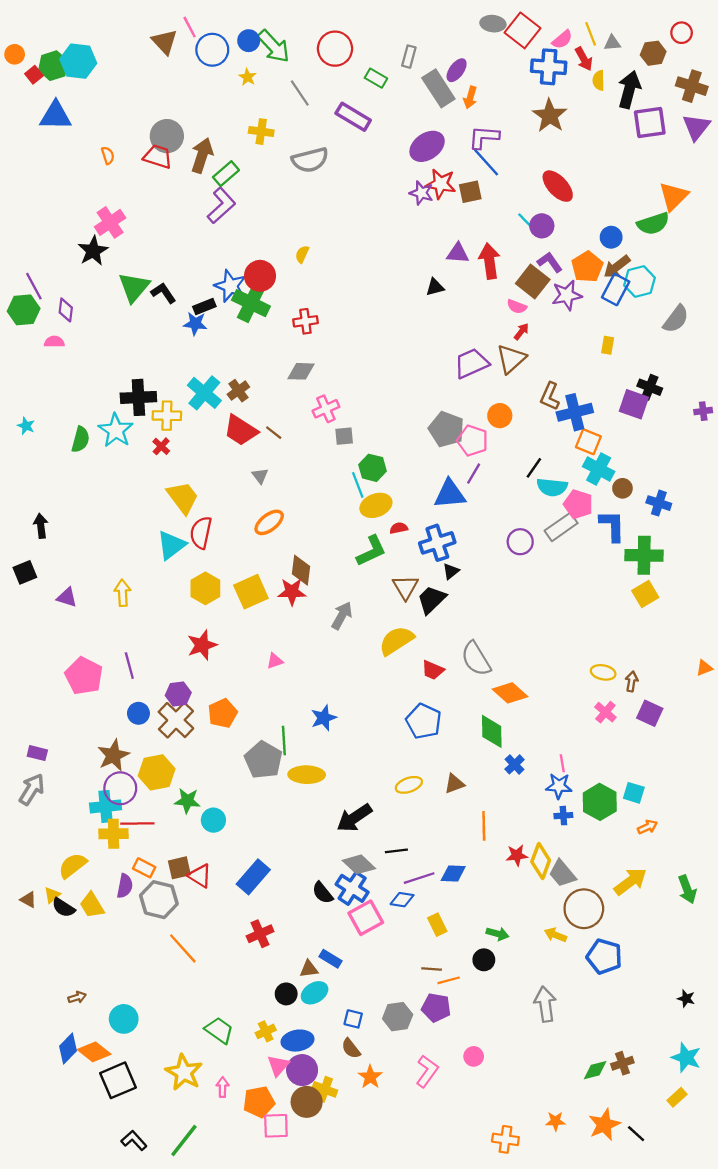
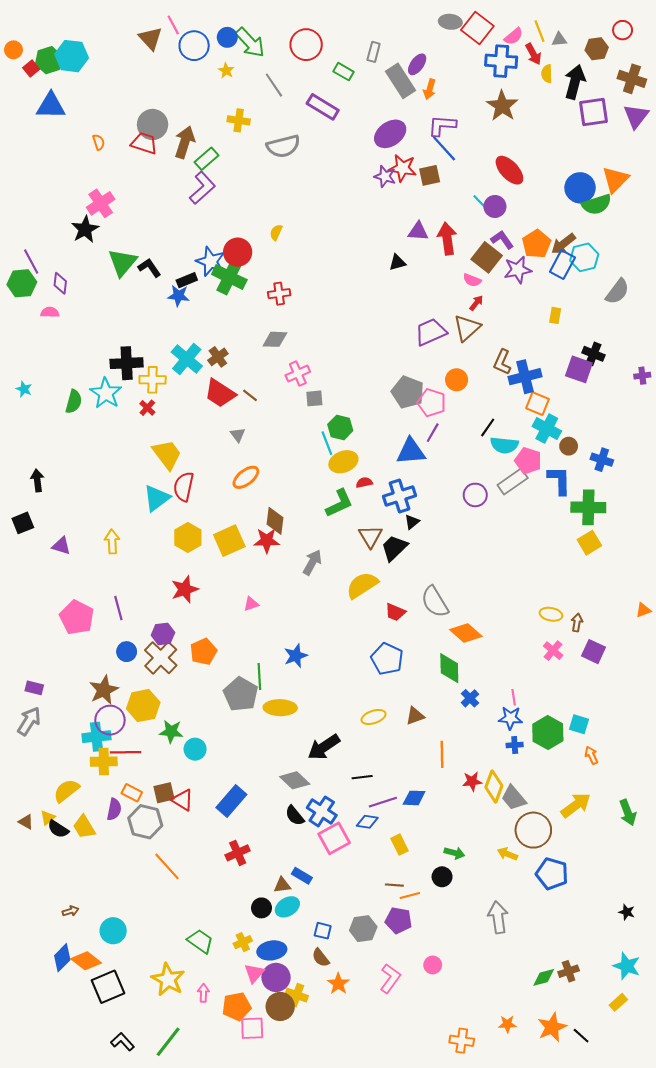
blue circle: (611, 237) -> (580, 188), moved, size x1.5
orange arrow: (647, 827) -> (591, 755), turned -90
gray diamond: (359, 864) -> (295, 780), moved

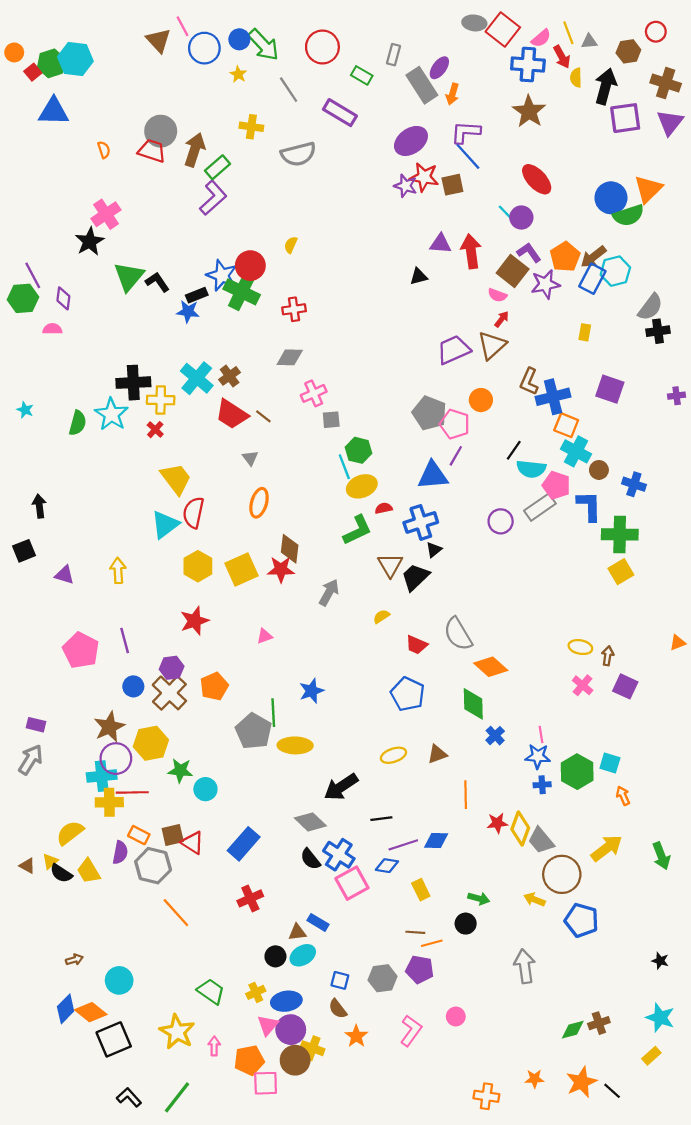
black cross: (594, 354) -> (658, 331), moved, turned -30
orange ellipse: (246, 477) -> (259, 503), turned -36
yellow semicircle: (362, 585) -> (381, 616), size x0.5

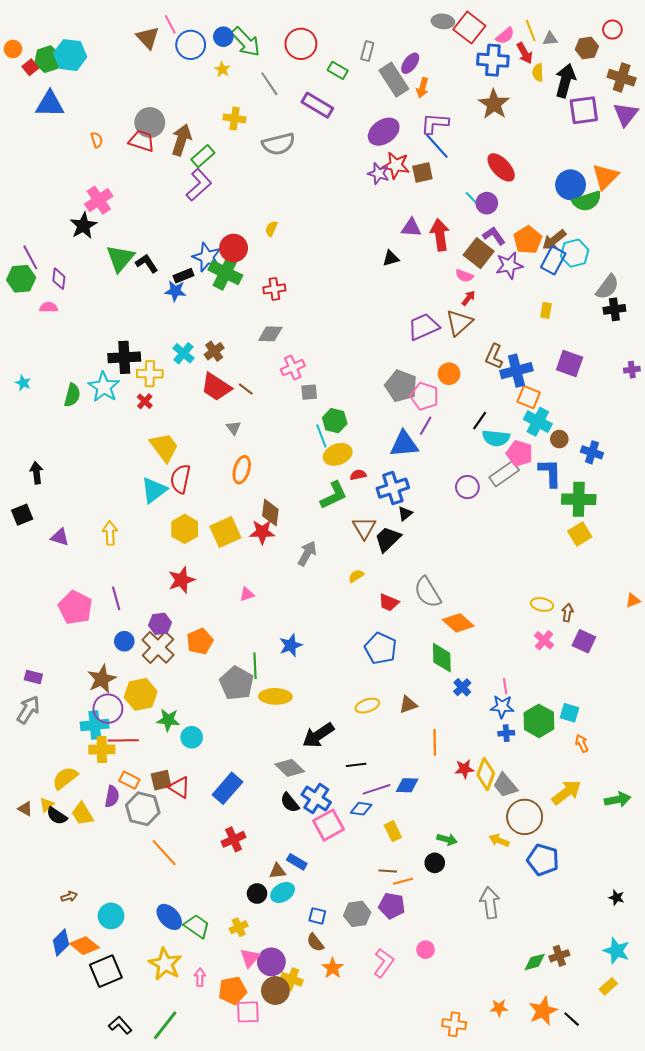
cyan cross: (197, 378) -> (184, 353), size x0.7
green arrow: (661, 856) -> (618, 800), turned -80
blue ellipse: (286, 1001) -> (169, 917), moved, turned 56

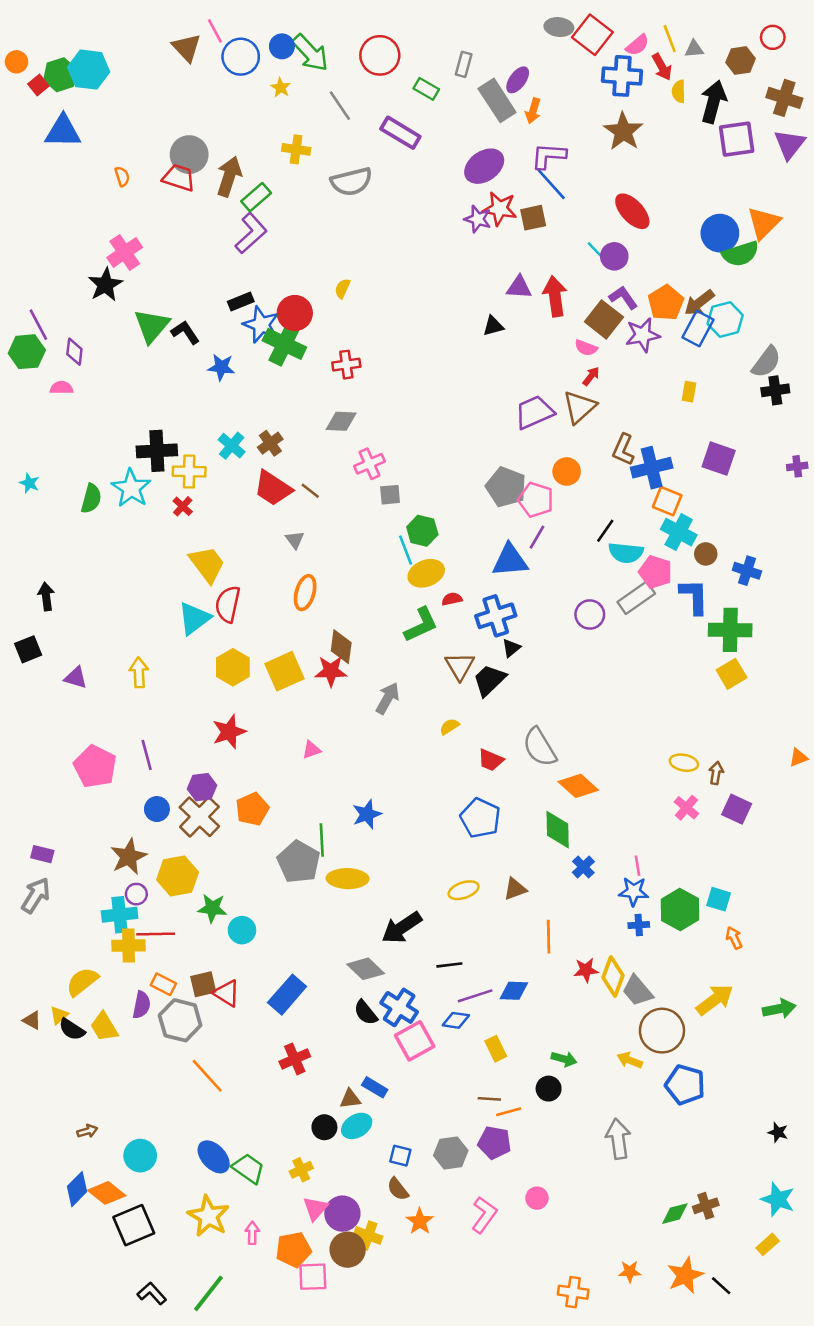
black rectangle: (184, 276) -> (241, 301), moved
purple circle: (108, 709) -> (136, 894), size x0.6

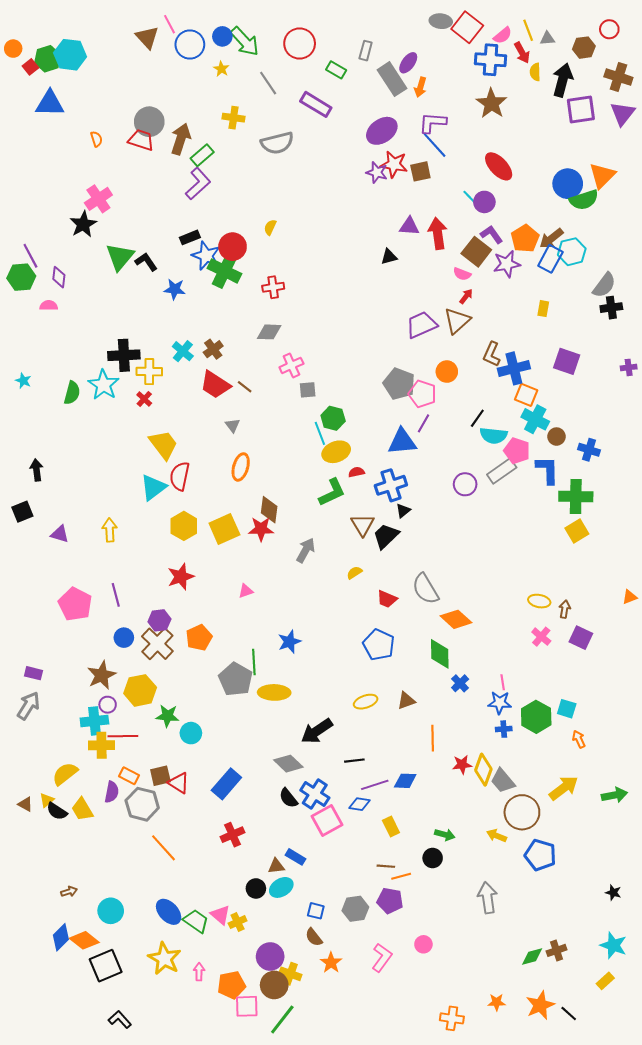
pink triangle: (315, 1208) -> (220, 915), moved, turned -30
green line: (208, 1293) -> (282, 1019), moved

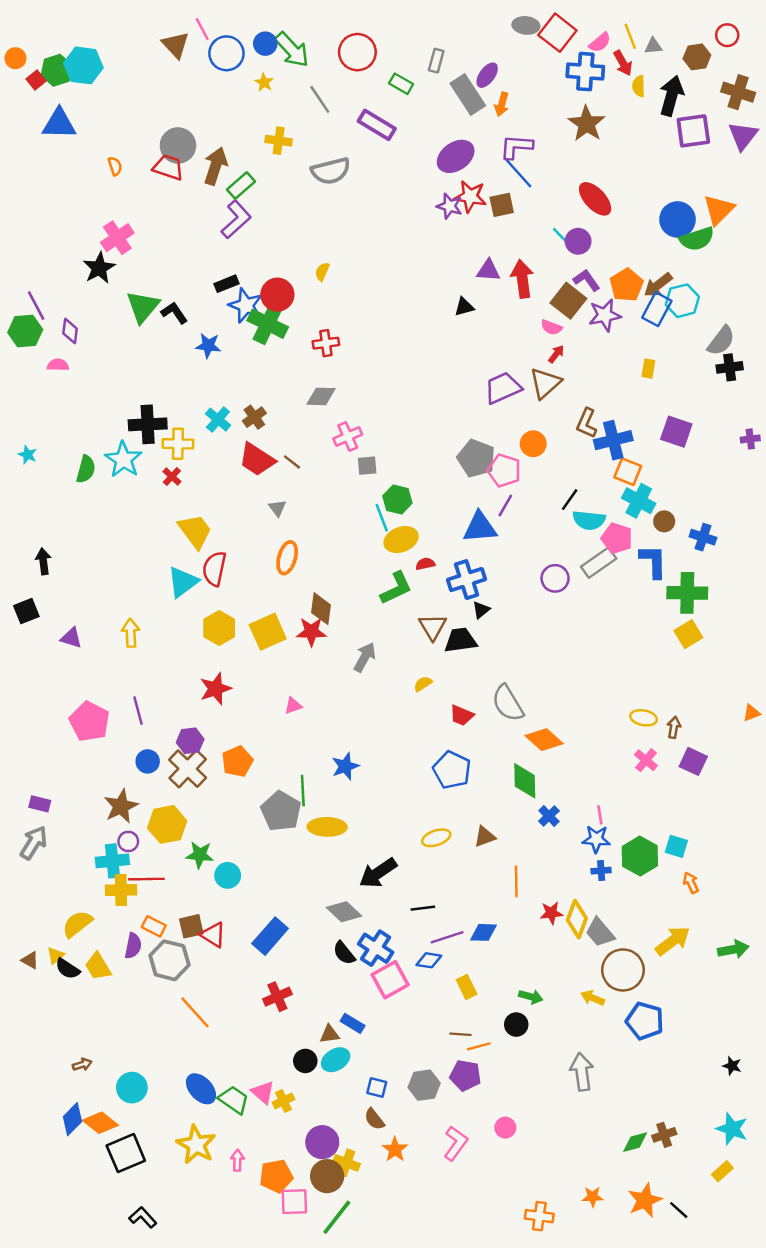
black trapezoid: (386, 536) -> (460, 640), turned 36

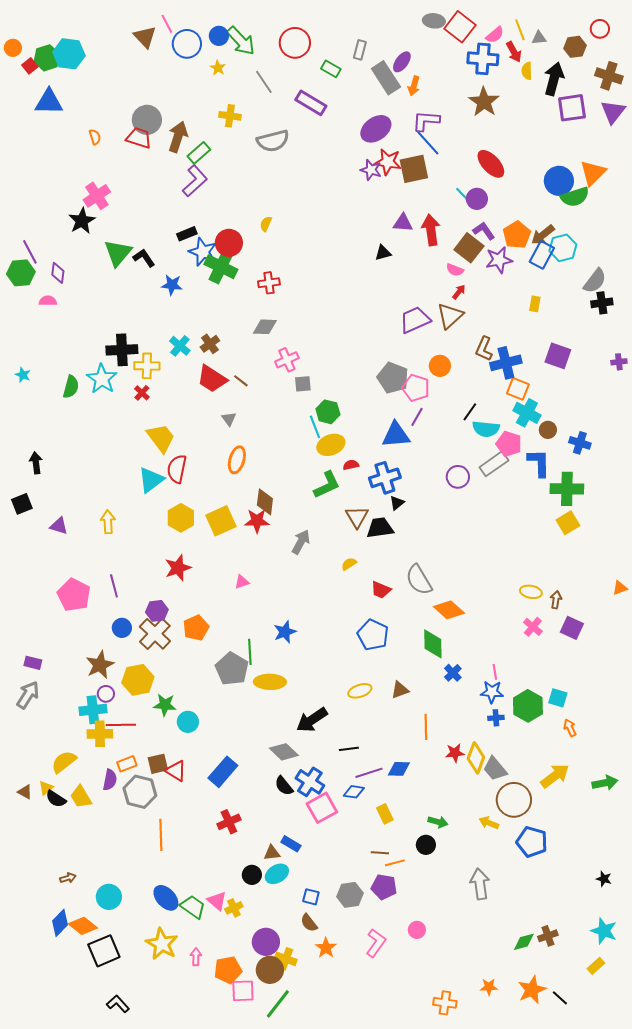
brown square: (502, 205) -> (414, 169), size x1.4
orange rectangle: (154, 926) -> (127, 764), turned -48
orange line: (195, 1012) -> (161, 835), turned 40

